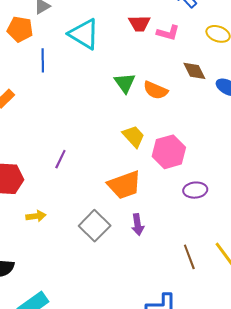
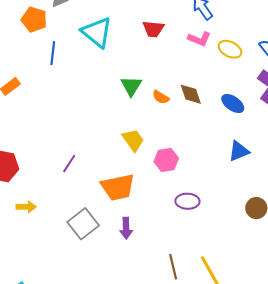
pink L-shape: (168, 33) -> (199, 39), moved
brown diamond: (194, 71) -> (191, 94), moved
orange semicircle: (156, 90) -> (161, 97), size x0.7
pink hexagon: (169, 152) -> (166, 160), size x0.7
purple line: (60, 159) -> (69, 164), moved

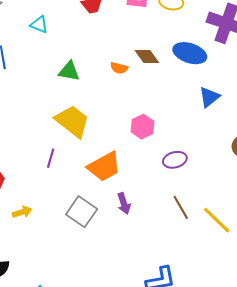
cyan triangle: (97, 32) -> (39, 25), size x0.6
green triangle: (131, 86) -> (69, 71), moved, turned -35
blue ellipse: (233, 104) -> (190, 53), size x1.4
yellow trapezoid: (133, 140) -> (72, 121), moved, size x1.5
brown line: (173, 267) -> (181, 207), moved

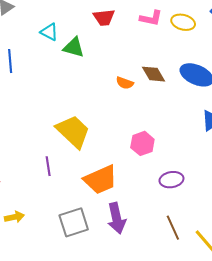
green triangle: (69, 71) -> (74, 47), moved
purple line: (51, 158) -> (48, 166), turned -30
purple arrow: (124, 203) -> (117, 218), size x1.4
gray square: (82, 212) -> (74, 222), turned 32

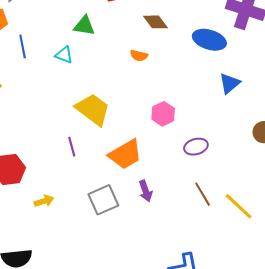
cyan triangle: (49, 32) -> (64, 55), moved
brown diamond: (154, 74) -> (155, 22), moved
purple arrow: (117, 218) -> (146, 191), size x0.7

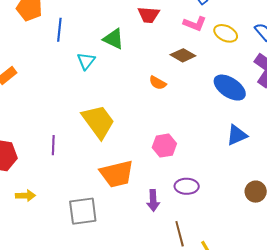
brown diamond: (155, 22) -> (183, 55), turned -40
blue line: (23, 46) -> (59, 30), moved
cyan triangle: (64, 55) -> (86, 61), turned 30
purple line: (72, 147) -> (53, 145), moved
purple arrow: (146, 191) -> (153, 200), moved

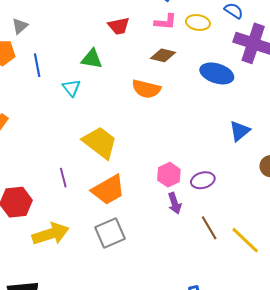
orange semicircle: (158, 83) -> (146, 89), size x1.6
blue triangle: (237, 135) -> (240, 131), moved
pink hexagon: (164, 146) -> (169, 175), moved
orange trapezoid: (117, 174) -> (108, 190), moved
yellow arrow: (25, 196) -> (51, 234), size x1.8

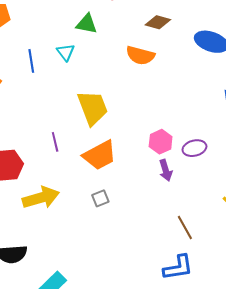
blue line: (37, 65) -> (31, 61), moved
yellow trapezoid: (100, 143) -> (93, 108), turned 30
brown line: (209, 228) -> (185, 228), moved
gray square: (110, 233) -> (100, 198), size x0.6

